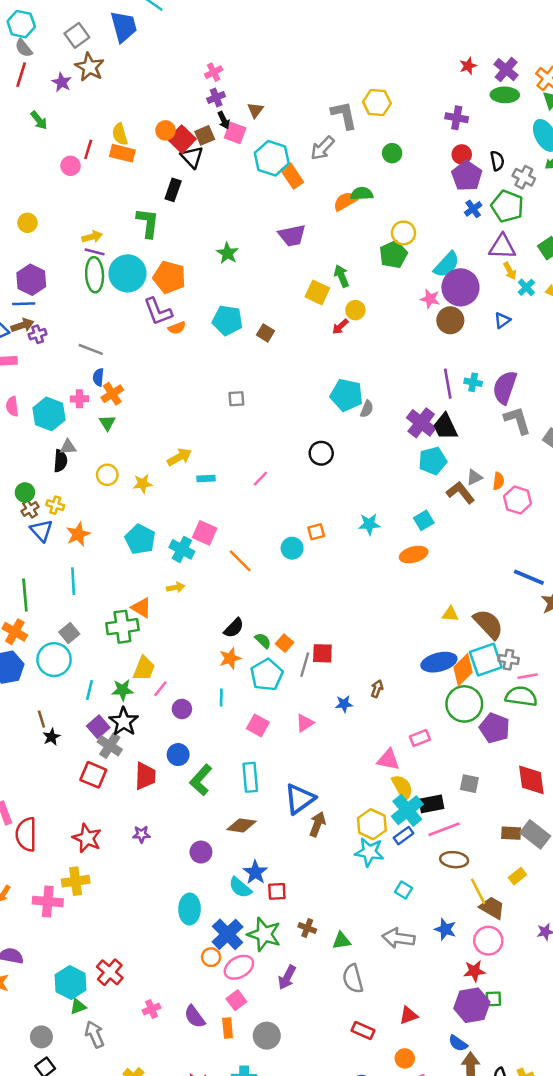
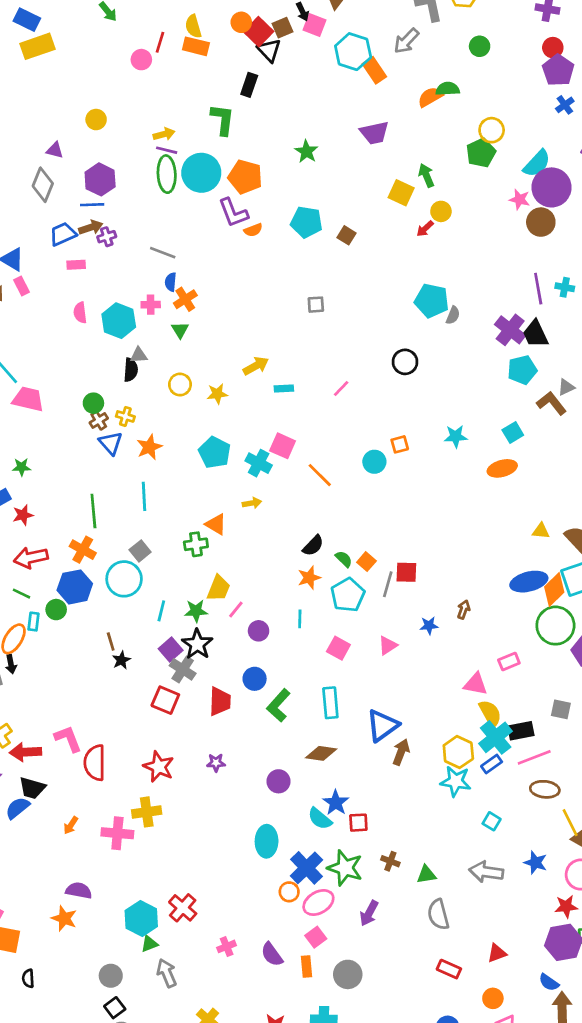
green cross: (122, 627) -> (196, 544), size x0.7

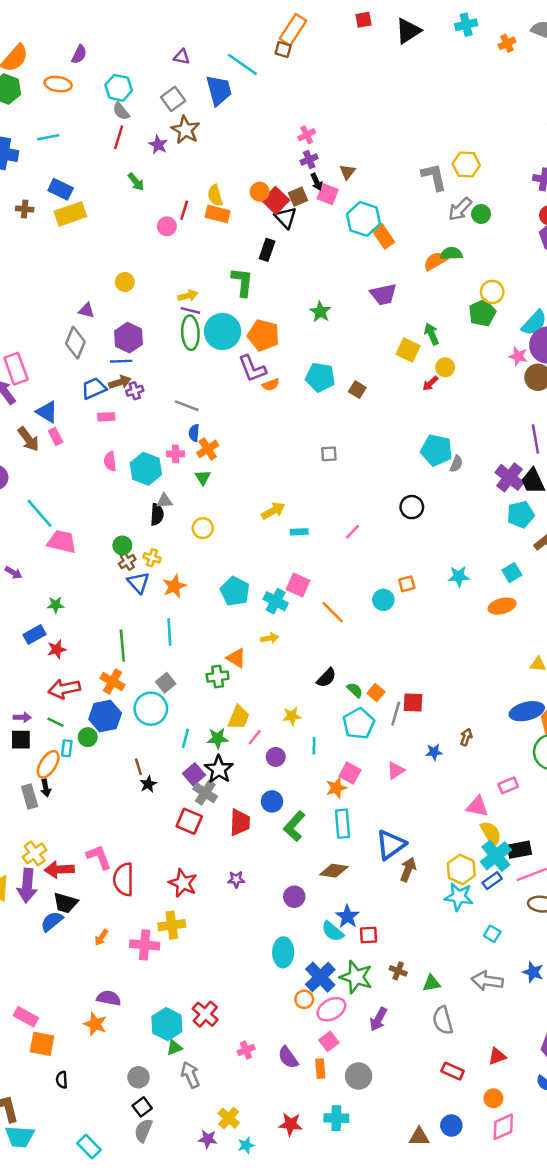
gray arrow: (406, 41) -> (460, 209), moved
yellow star: (217, 394) -> (292, 716), moved
orange star: (309, 578) -> (336, 788), moved

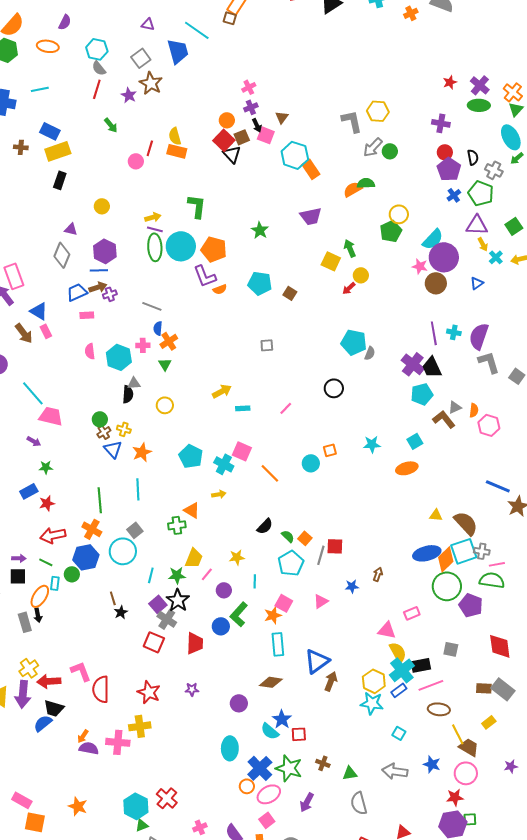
orange circle: (260, 192) -> (227, 120), moved
black rectangle: (267, 250) -> (60, 180), moved
purple arrow: (14, 573) -> (34, 441), moved
green L-shape: (294, 826) -> (239, 614), moved
purple semicircle: (109, 998) -> (89, 748), moved

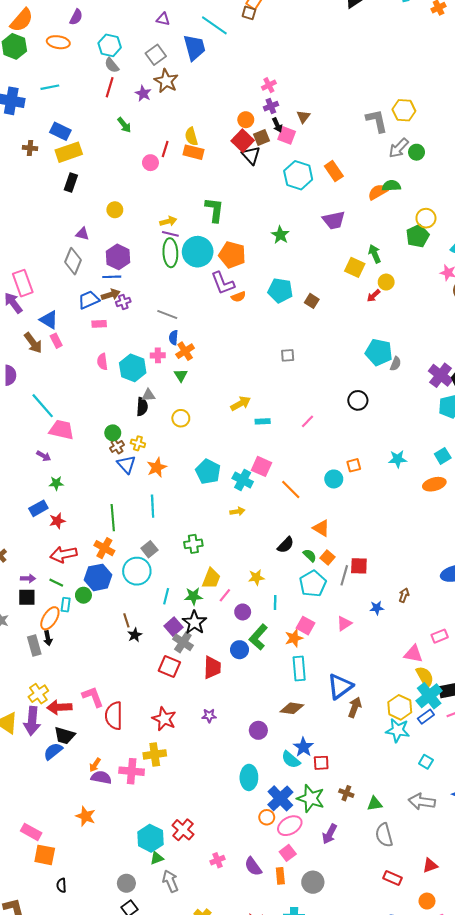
cyan hexagon: (295, 155) -> (298, 175), moved
orange triangle: (192, 510) -> (321, 528), moved
orange star: (78, 806) -> (86, 816), moved

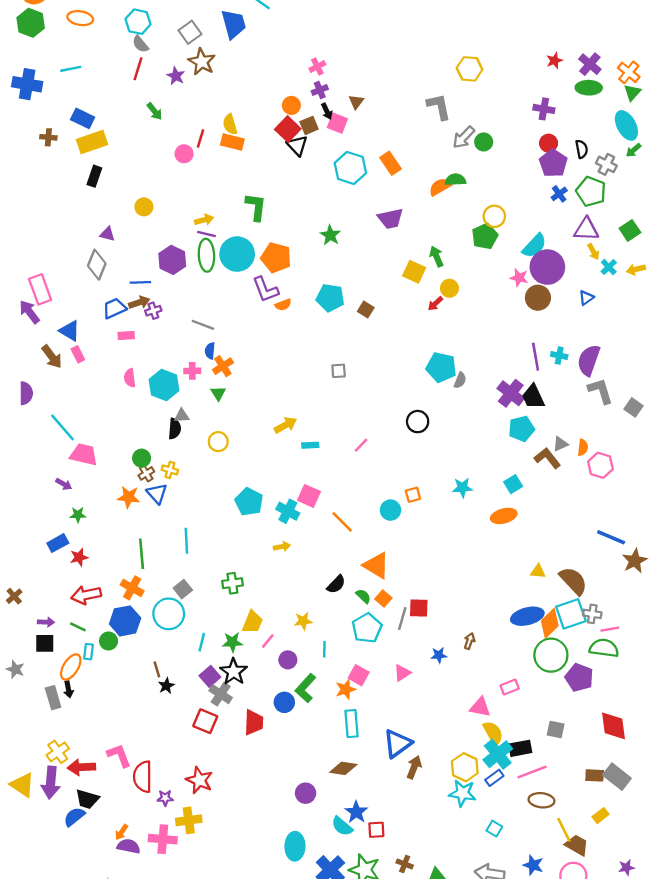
yellow hexagon: (404, 110) -> (470, 69), moved
purple hexagon: (118, 257) -> (172, 260), moved
orange star: (157, 467) -> (129, 497), moved, turned 30
orange triangle: (321, 528) -> (376, 565), size x1.4
purple star: (209, 716) -> (165, 798), moved

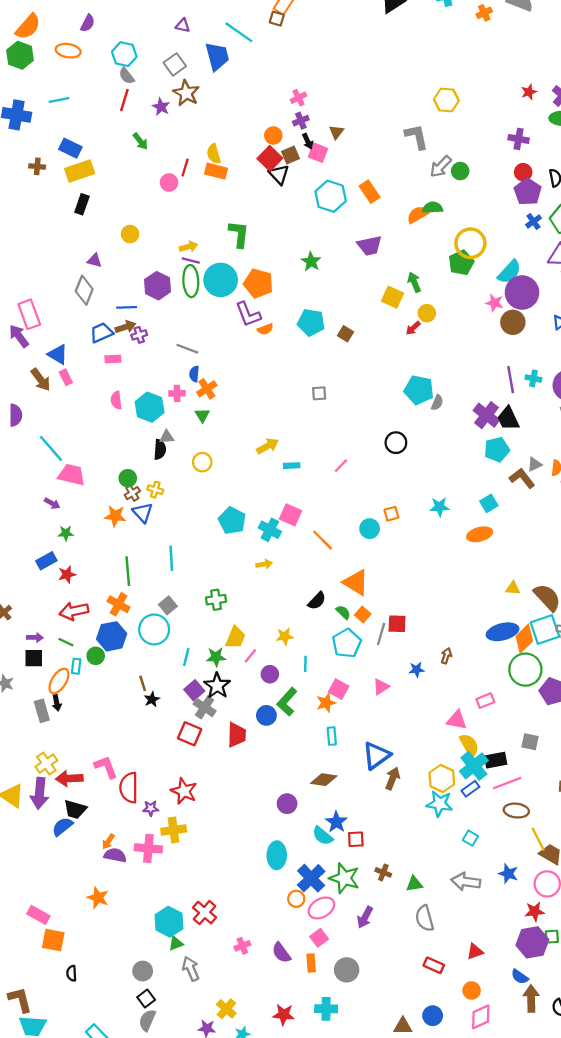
yellow circle: (494, 216) -> (470, 243), size x1.4
cyan rectangle: (352, 724) -> (332, 736), size x0.7

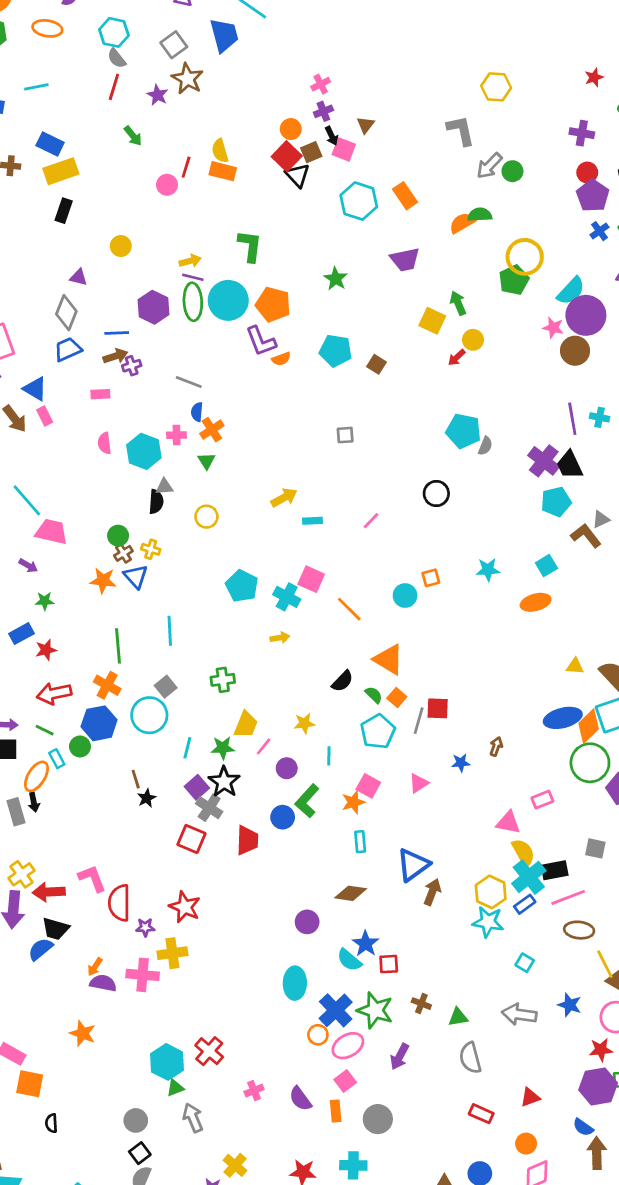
blue trapezoid: (101, 333) -> (68, 349), moved
cyan rectangle: (76, 666) -> (57, 759), turned -35

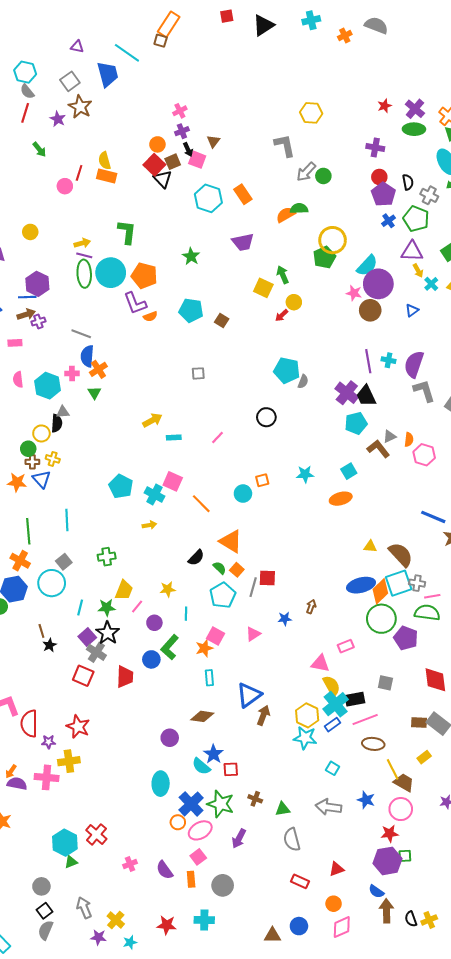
purple hexagon: (153, 307) -> (37, 284), moved
blue semicircle: (197, 412) -> (87, 356), size x1.5
yellow circle: (206, 517) -> (41, 433), moved
brown cross: (123, 553) -> (32, 462), turned 32
gray arrow: (193, 1118) -> (84, 908), moved

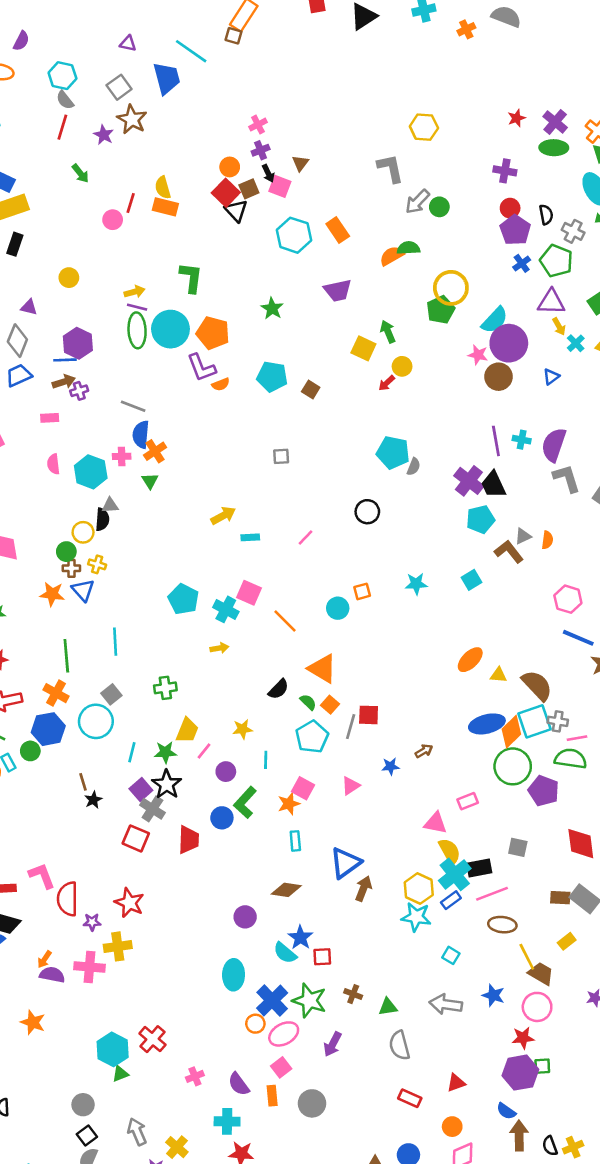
pink hexagon: (424, 455) -> (568, 599), moved
orange ellipse: (341, 499) -> (470, 660), moved, turned -30
brown arrow: (311, 606) -> (424, 751), turned 40
cyan cross: (204, 920) -> (227, 1121), moved

